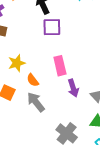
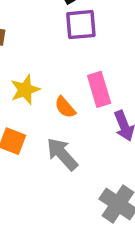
orange semicircle: (33, 80) -> (65, 107), moved

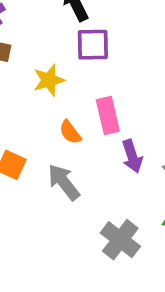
yellow star: (25, 90) -> (49, 80), moved

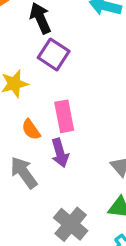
purple square: (93, 45) -> (54, 54), turned 32
purple arrow: (132, 156) -> (60, 153), moved

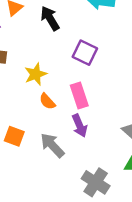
purple square: (54, 54) -> (85, 53), moved
orange semicircle: (31, 130) -> (47, 101), moved

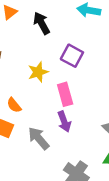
yellow star: (36, 74) -> (38, 72), moved
orange semicircle: (47, 101) -> (14, 105), moved

